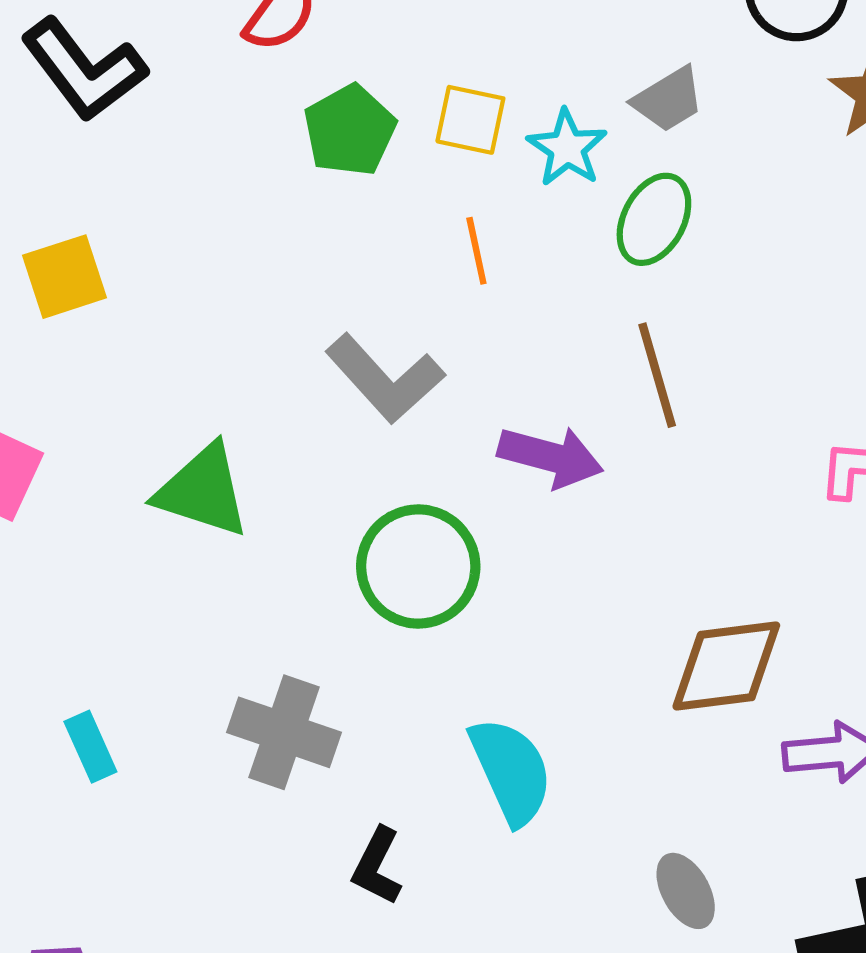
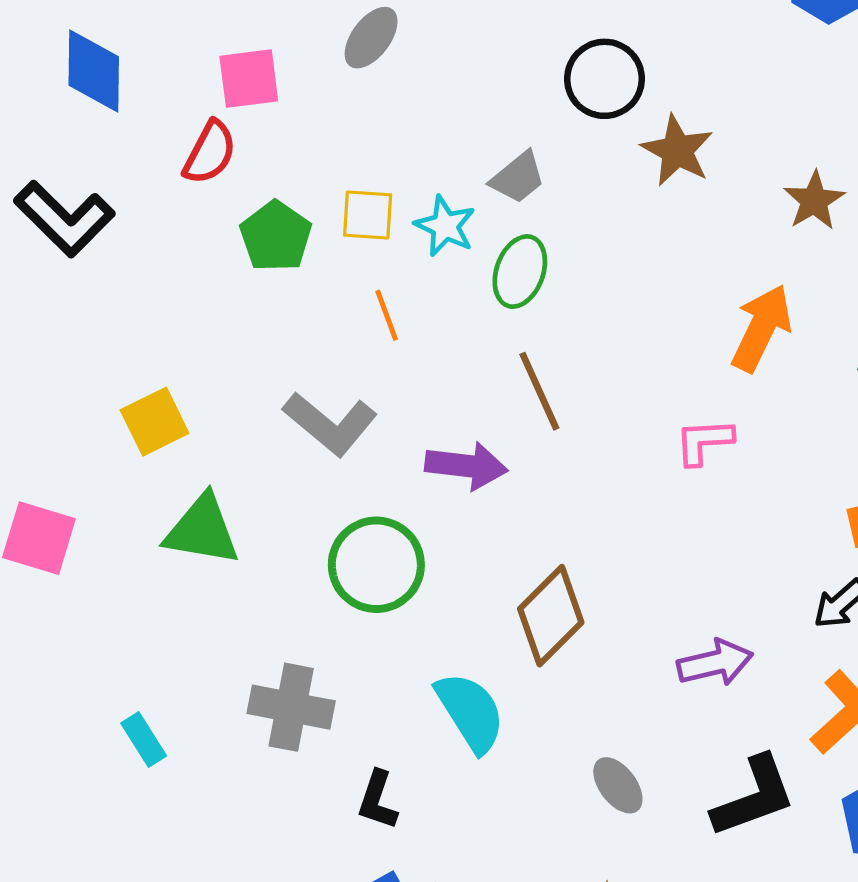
yellow square: (65, 277) -> (155, 422), moved
brown diamond: (726, 666) -> (551, 616), moved, turned -30

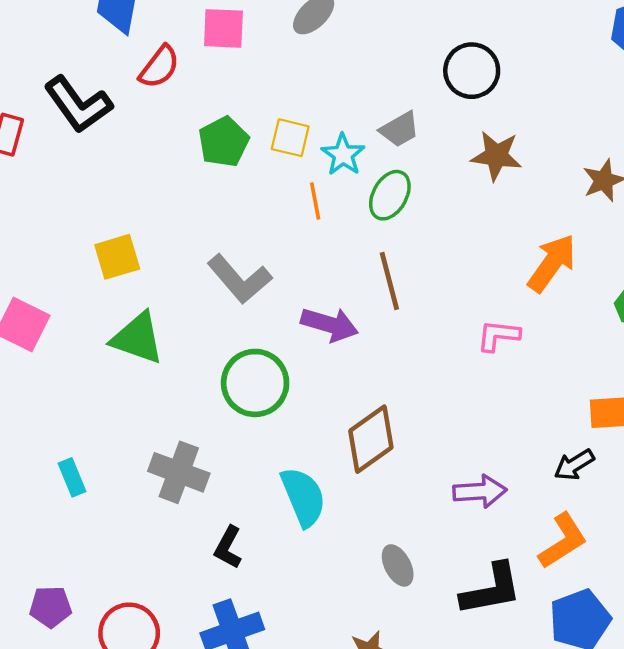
brown star: (677, 151) -> (496, 156), moved, turned -30
red semicircle: (210, 153) -> (159, 67), moved
orange line: (387, 315) -> (315, 201), moved

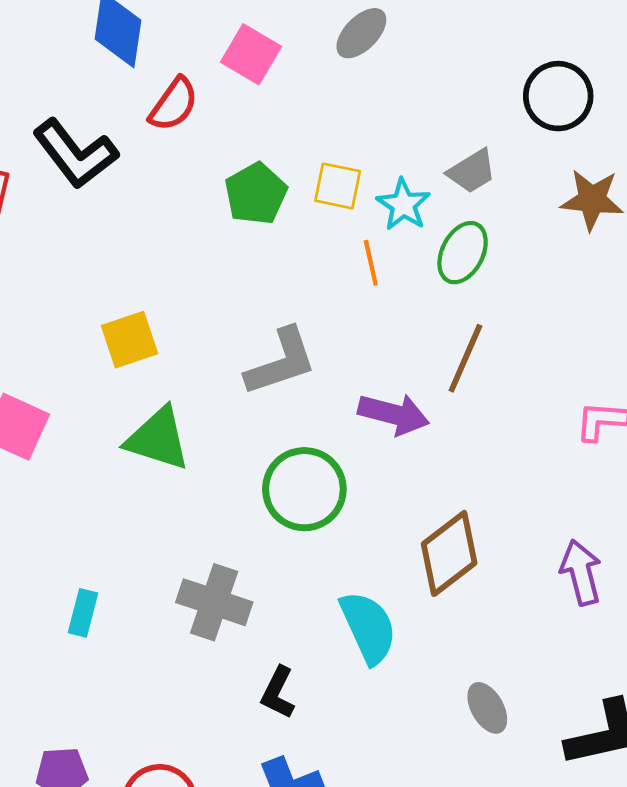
pink square: (223, 28) -> (251, 54), turned 30
gray L-shape: (239, 279) -> (281, 362), turned -66
brown line: (389, 281) -> (465, 358), turned 40
cyan rectangle: (72, 477) -> (83, 613), turned 39
purple arrow: (480, 491) -> (581, 572), moved, turned -99

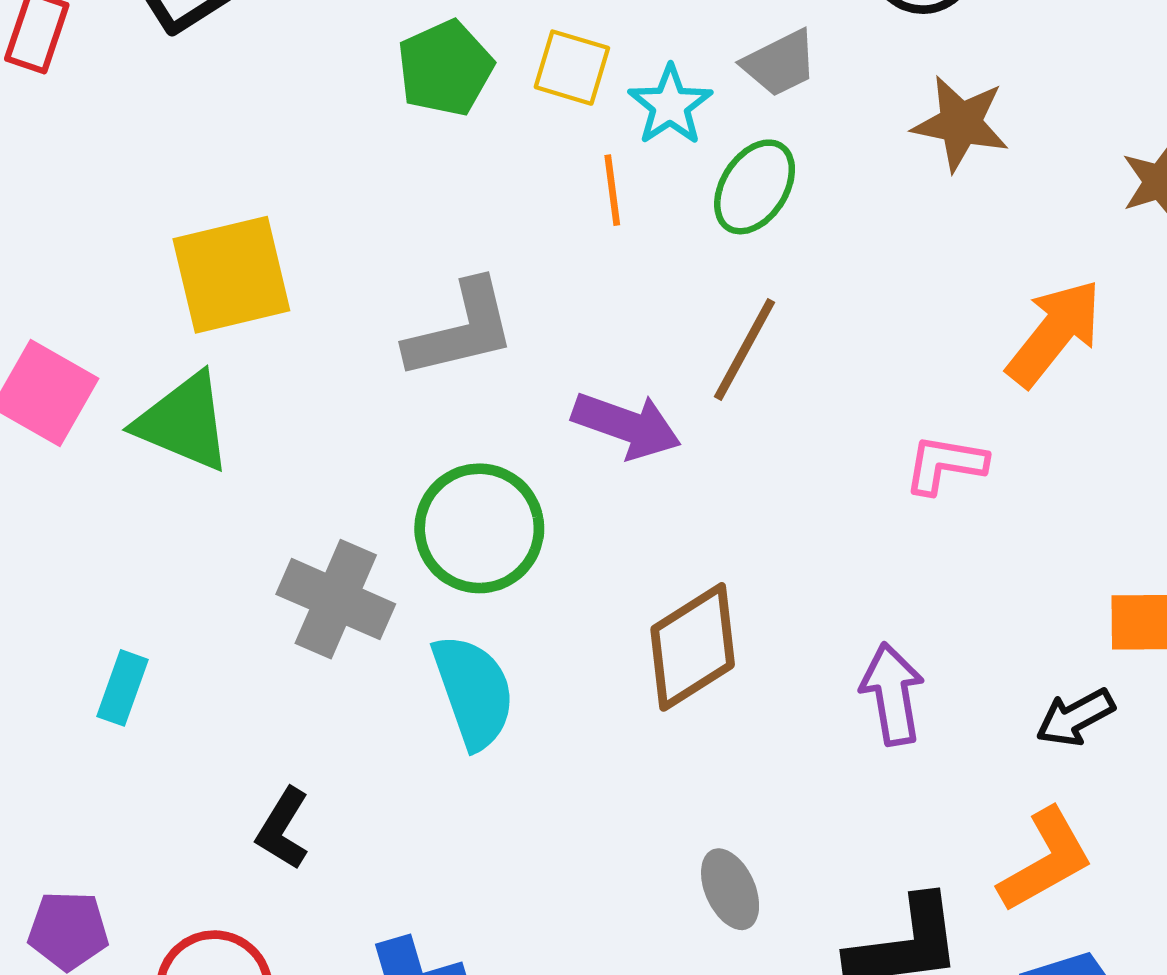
yellow square: (130, 340) -> (231, 275), size x1.4
green triangle: (158, 439) -> (184, 422), moved
gray cross: (214, 602) -> (336, 599), moved
cyan semicircle: (368, 627) -> (474, 691), moved
black L-shape: (278, 693) -> (283, 829), moved

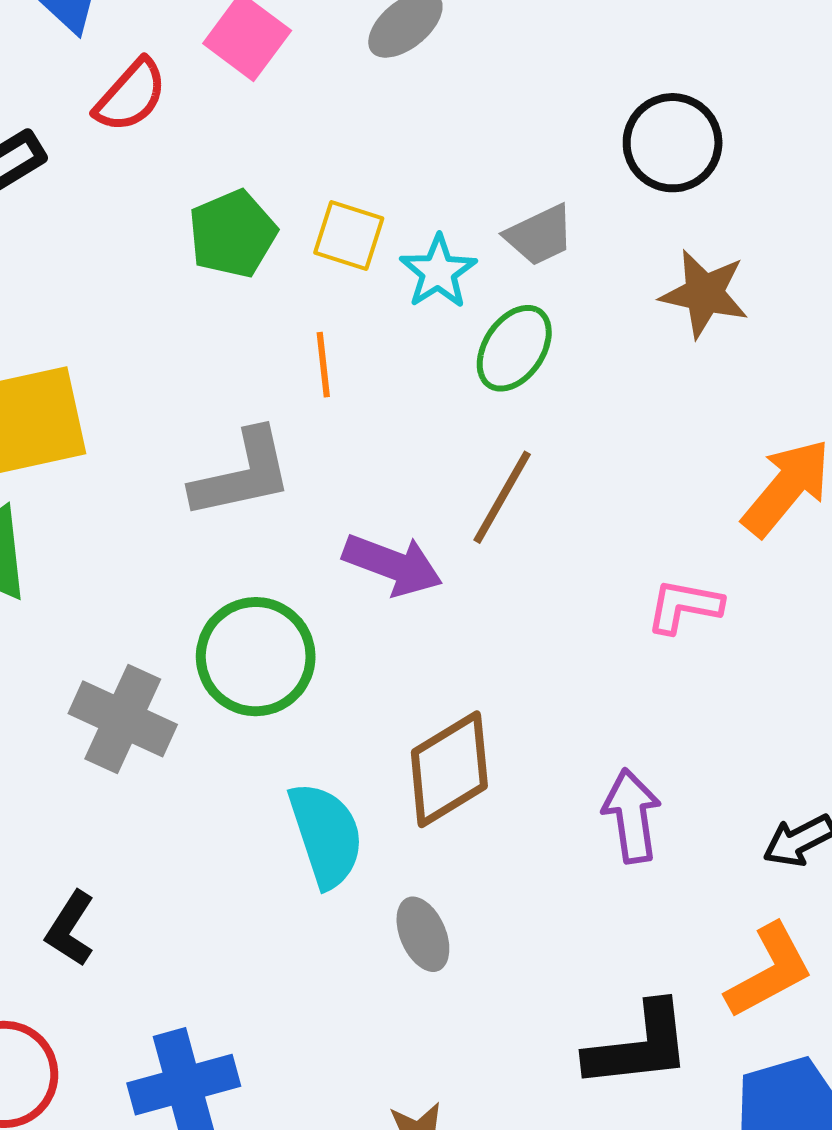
orange line: (612, 190) -> (323, 365), moved
cyan semicircle: (474, 691) -> (326, 835), moved
gray ellipse: (730, 889) -> (423, 934), moved

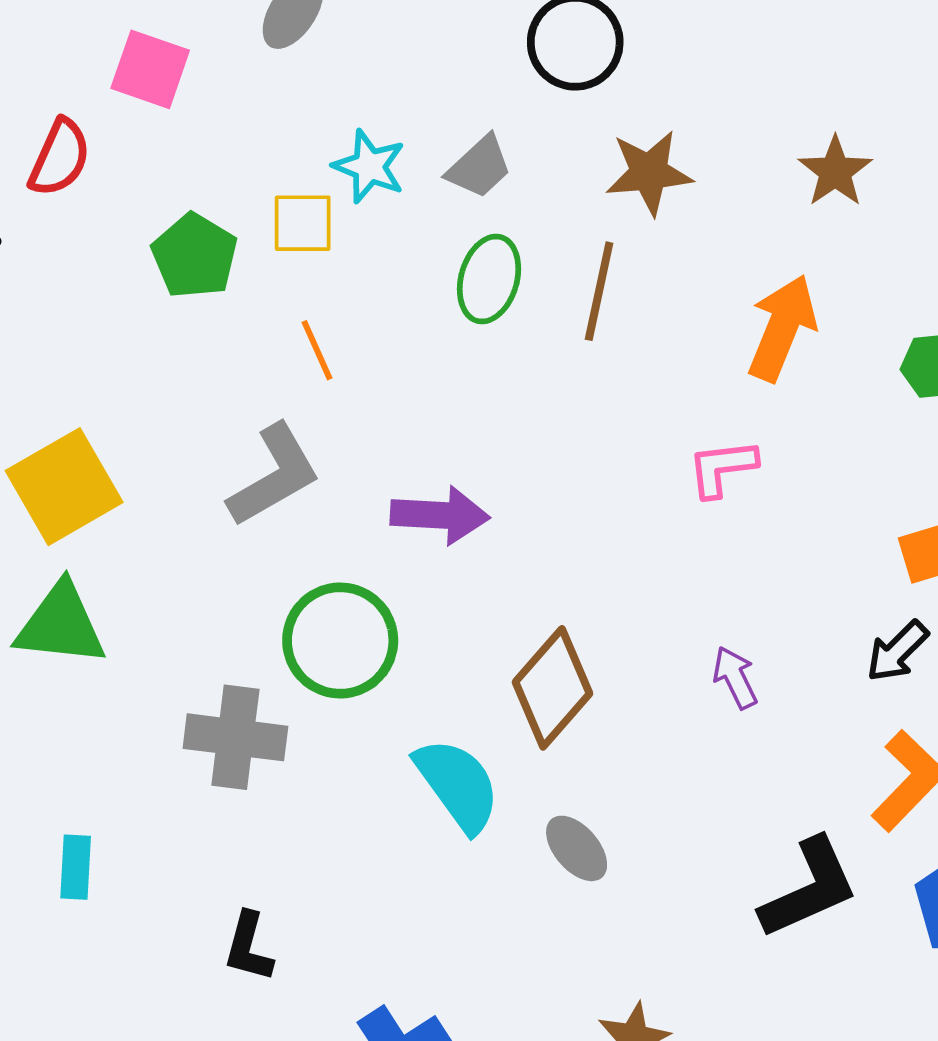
cyan star: (438, 272) -> (369, 166), moved
brown line: (502, 497) -> (599, 291), moved
purple arrow: (632, 816) -> (735, 678), size x0.7

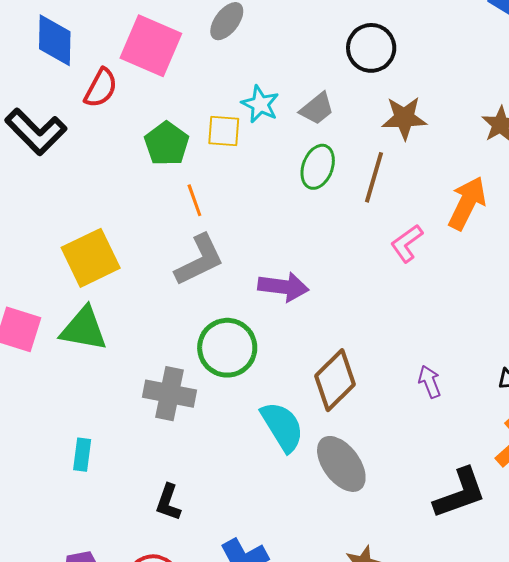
pink square: (150, 69) -> (151, 46), size x1.5
orange line: (317, 350) -> (194, 200), moved
pink L-shape: (722, 468) -> (407, 243), moved, turned -33
gray ellipse: (577, 848) -> (341, 464), size x1.6

